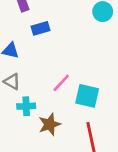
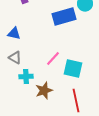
blue rectangle: (40, 28) -> (64, 17), moved, size x1.6

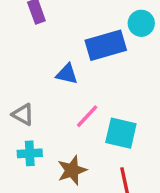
blue triangle: (14, 34) -> (67, 74), moved
cyan cross: (26, 77) -> (30, 153), moved

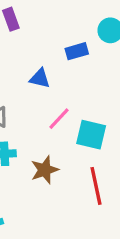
blue rectangle: (106, 45) -> (77, 51), size x0.6

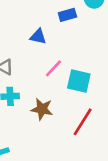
brown star: (45, 170) -> (42, 109), turned 30
red line: (96, 186) -> (83, 122), turned 44

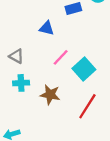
cyan square: (79, 81) -> (84, 69), turned 35

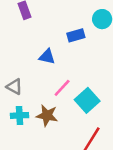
brown star: (50, 95) -> (47, 115), moved

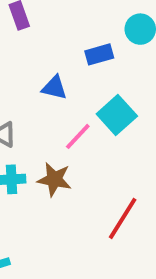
cyan square: (87, 100) -> (117, 115), moved

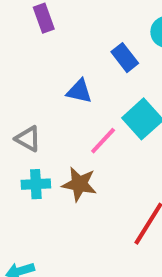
blue rectangle: (99, 54) -> (125, 58), turned 68

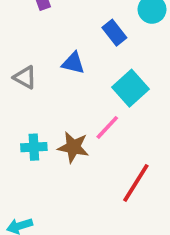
gray triangle: (28, 139) -> (25, 77), moved
pink line: (103, 141) -> (107, 127), moved

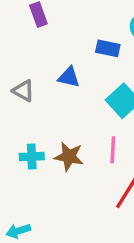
blue rectangle: (114, 33) -> (108, 48), turned -40
pink line: (107, 127) -> (113, 150), moved, turned -40

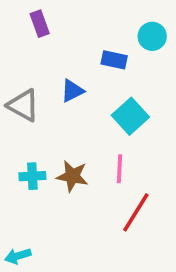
blue triangle: (69, 77) -> (72, 91), turned -40
gray triangle: (23, 91) -> (23, 105), size x1.4

